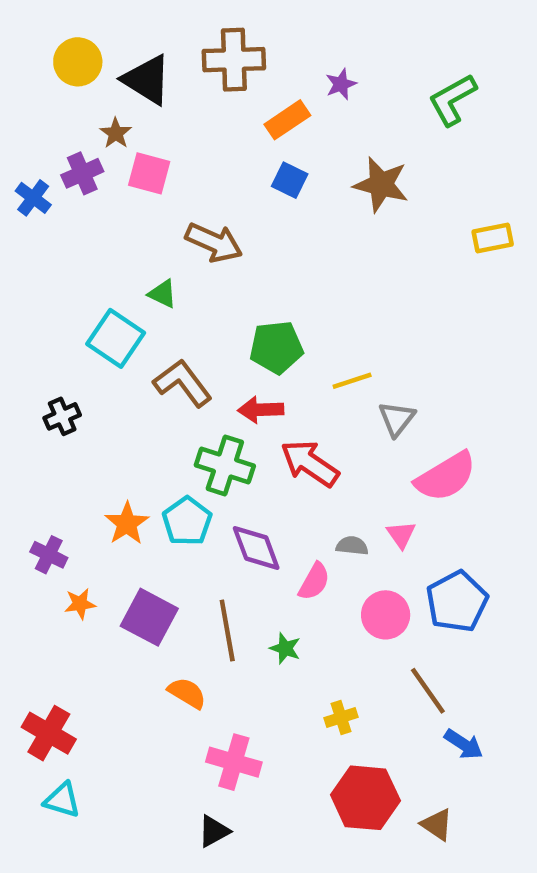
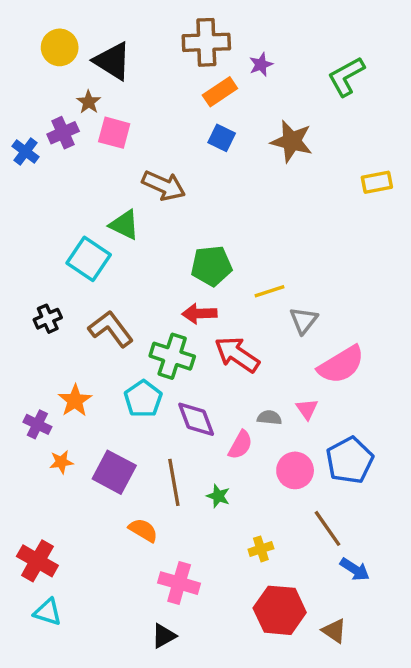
brown cross: (234, 60) -> (206, 42), moved
green triangle: (163, 294) -> (124, 225), size x1.4
brown L-shape: (183, 383) -> (111, 329), moved
orange star: (127, 523) -> (75, 401), moved

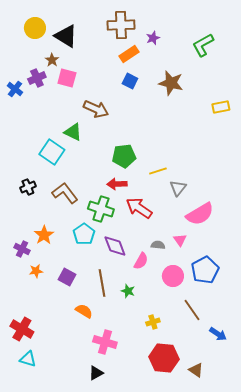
purple square: (114, 472) -> (67, 277), size x0.7
blue arrow: (355, 569) -> (218, 334), moved

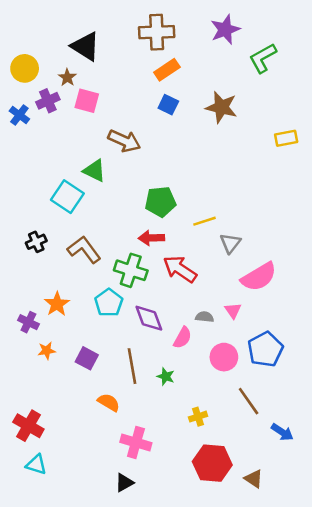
yellow circle: (35, 28) -> (25, 68), moved
purple star: (153, 38) -> (225, 30), moved, size x1.6

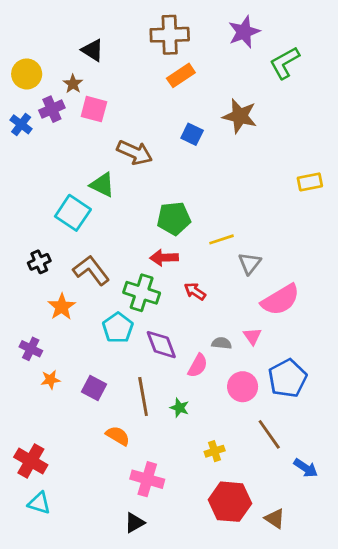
black triangle: (85, 46) -> (93, 50), size x0.7
blue square: (168, 105) -> (192, 134), moved
yellow rectangle: (286, 138) -> (310, 182), moved
red arrow: (180, 269) -> (195, 291), size x0.6
orange star: (57, 304) -> (62, 307), moved

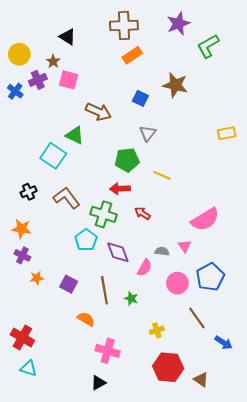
yellow line: (222, 239) -> (162, 175), turned 42
gray triangle: (250, 263) -> (148, 133), moved
orange star: (62, 307) -> (21, 229), moved, turned -30

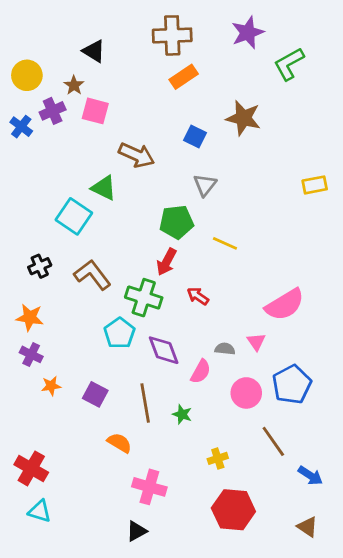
red arrow: (120, 189) -> (166, 262), turned -60
brown triangle: (201, 380) -> (308, 527), moved

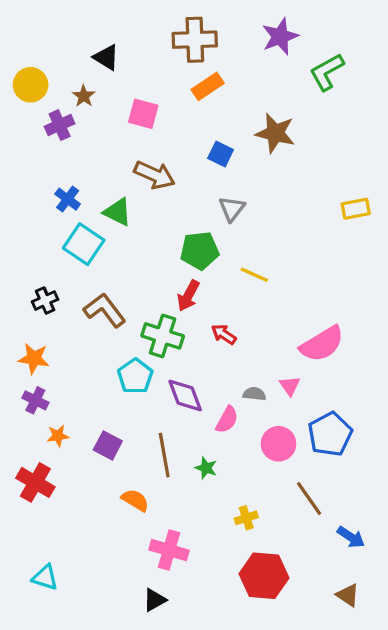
pink square: (95, 111) -> (143, 114), moved
blue cross: (21, 127) -> (68, 199), moved
red cross: (31, 468) -> (35, 482), moved

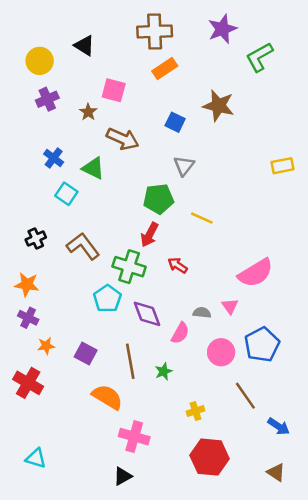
yellow circle: (31, 85) -> (40, 61), moved
brown star: (84, 96) -> (88, 112), moved
cyan square: (84, 244) -> (66, 194), size x0.7
green star: (206, 468) -> (164, 371), turned 30
orange semicircle: (135, 500) -> (107, 397), size x1.4

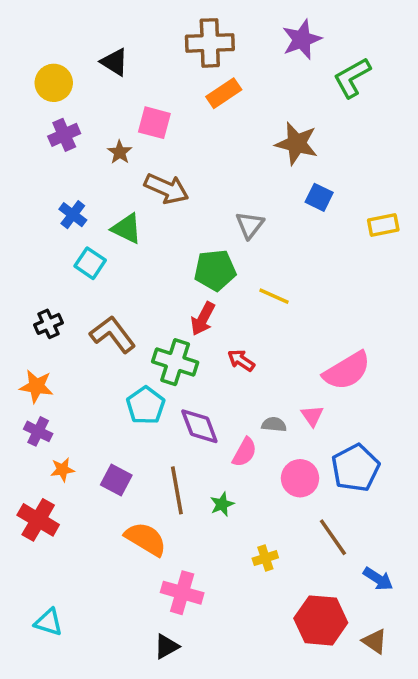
blue square: (175, 122) -> (319, 197), moved
red hexagon: (210, 457) -> (321, 620), moved

